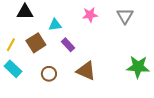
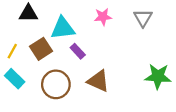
cyan triangle: (55, 25) -> (63, 28), size x1.6
brown circle: (49, 74) -> (56, 84), size x1.6

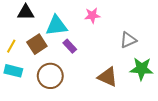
gray triangle: (143, 18) -> (128, 40), moved, turned 36
cyan rectangle: (15, 79) -> (13, 71), turned -30
brown triangle: (98, 81) -> (108, 77), moved

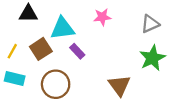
gray triangle: (128, 40) -> (150, 24), moved
green star: (142, 69) -> (152, 58), moved, turned -30
brown triangle: (108, 77) -> (119, 85), turned 30

